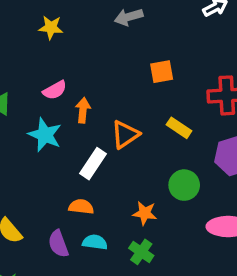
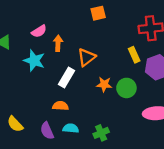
orange square: (162, 72) -> (98, 13), moved
yellow rectangle: (179, 128) -> (134, 55), moved, turned 35
orange star: (145, 213) -> (104, 84), moved
green cross: (141, 252) -> (101, 133), turned 35

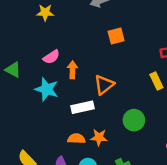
white rectangle: (67, 77) -> (83, 107), turned 48
orange star: (104, 84) -> (99, 137), moved
green circle: (126, 88) -> (134, 120), moved

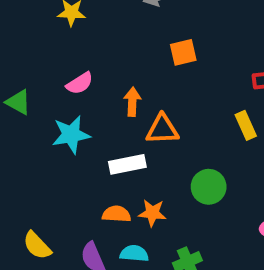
orange arrow: (72, 70) -> (132, 102), moved
orange triangle: (104, 85) -> (162, 129), turned 35
cyan star: (47, 89) -> (71, 135), turned -30

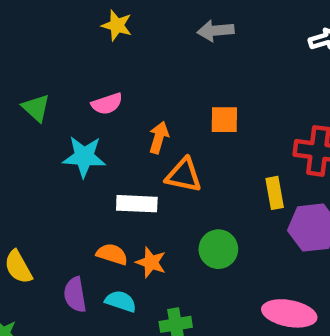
orange square: (183, 52) -> (224, 120), moved

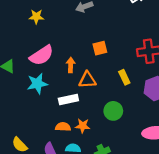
pink semicircle: (107, 104) -> (42, 55), size x1.6
yellow rectangle: (275, 193) -> (124, 77), moved

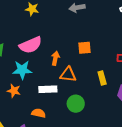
green circle: (113, 111) -> (76, 104), moved
orange star: (83, 126) -> (14, 91), moved

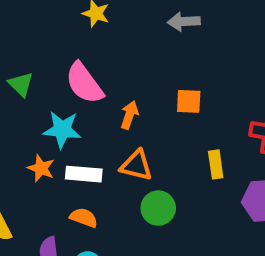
pink semicircle: (31, 45) -> (84, 83), turned 70
orange triangle: (68, 75) -> (136, 165), moved
white rectangle: (48, 89) -> (84, 174), moved

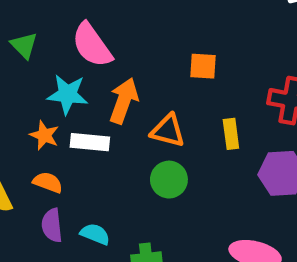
orange arrow: (129, 115) -> (124, 101), moved, size x1.5
orange triangle: (136, 165) -> (168, 131), moved
orange semicircle: (84, 218) -> (48, 182), moved

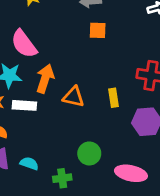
orange square: (203, 66) -> (98, 30), moved
green circle: (169, 180) -> (89, 153), moved

